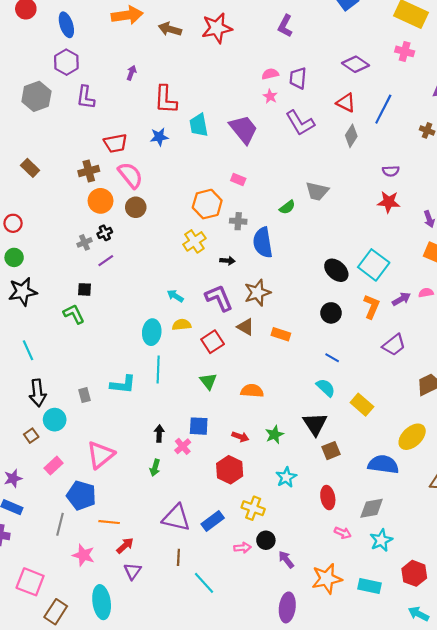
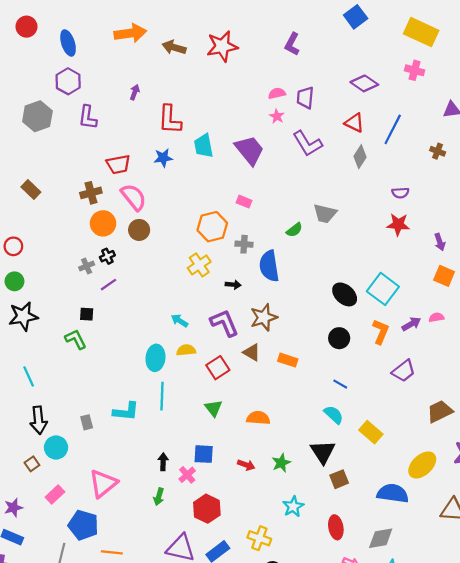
red hexagon: (230, 470) -> (207, 509), moved

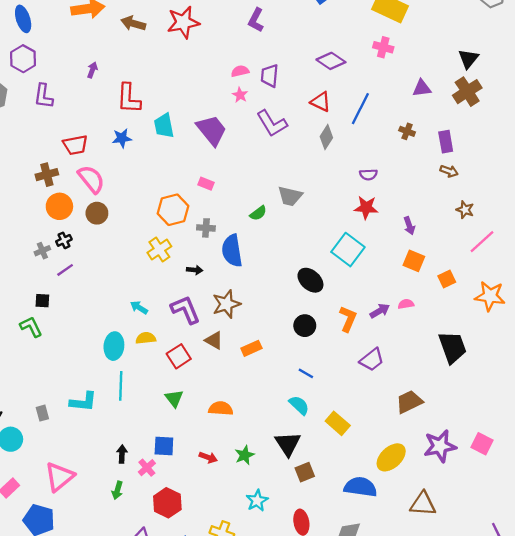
cyan square: (383, 289) -> (348, 250), moved
orange rectangle: (288, 360) -> (251, 348), turned -42

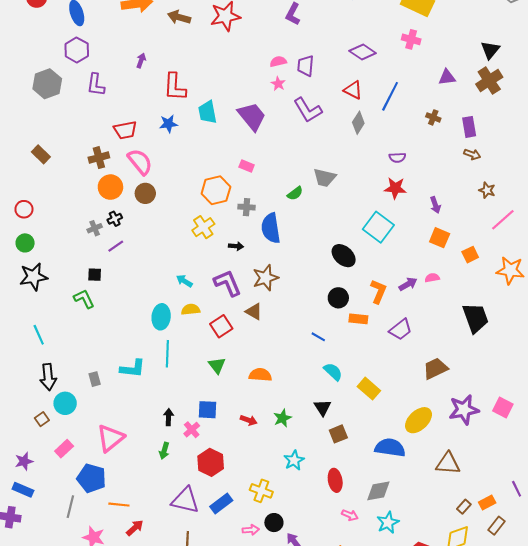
orange rectangle: (251, 348) -> (358, 319), moved, turned 30
blue line: (306, 373) -> (318, 337), moved
black triangle: (288, 444) -> (322, 408), size x0.7

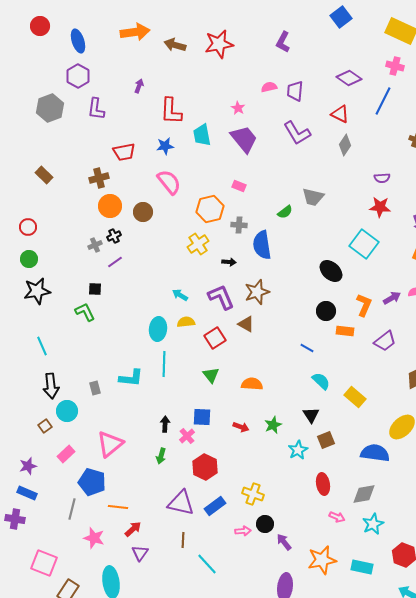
pink star: (278, 84) -> (238, 108), moved
blue line: (390, 96) -> (383, 101), moved
pink semicircle: (140, 162) -> (169, 182), moved
cyan star: (294, 460) -> (298, 450), moved

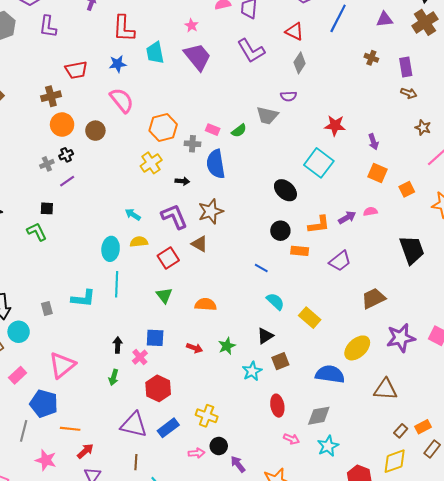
purple semicircle: (382, 178) -> (288, 96), moved
pink rectangle: (239, 186) -> (213, 130), moved
orange L-shape: (364, 305) -> (319, 225), turned 60
black triangle: (311, 415) -> (265, 336), turned 30

